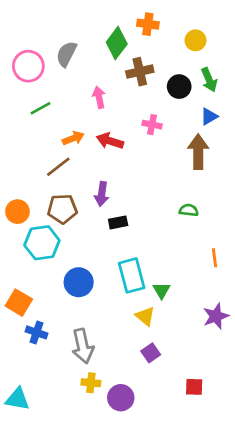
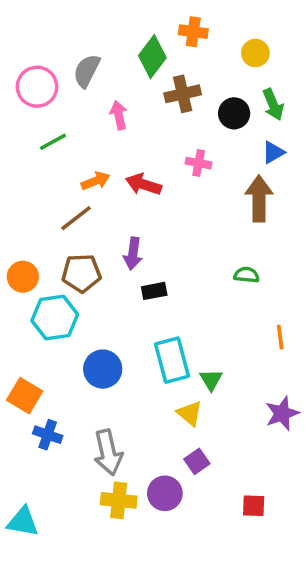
pink arrow: (99, 97) -> (119, 115), moved
yellow cross: (91, 383) -> (119, 500), size x1.4
purple circle: (121, 398) -> (165, 493), moved

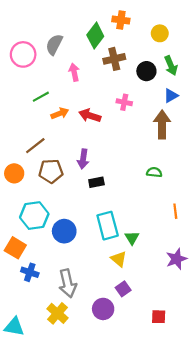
green line: (53, 142) -> (41, 97), moved
brown line: (76, 218) -> (35, 146), moved
cyan hexagon: (55, 318) -> (34, 216), moved
yellow cross: (119, 500) -> (58, 313), moved, turned 35

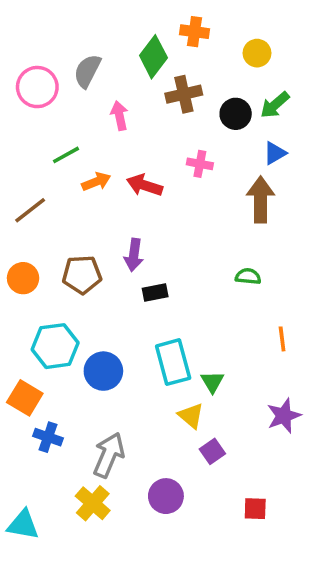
green arrow: (171, 66) -> (275, 105), turned 72
brown line: (35, 146) -> (30, 210), moved
gray arrow: (68, 283) -> (109, 455), turned -144
purple square: (123, 289) -> (212, 451), moved

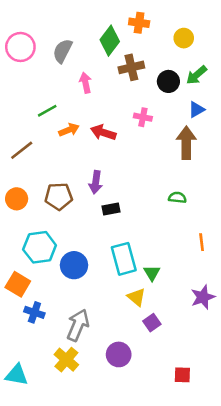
pink circle: (37, 87) -> (20, 47), moved
red square: (255, 509) -> (182, 375), moved

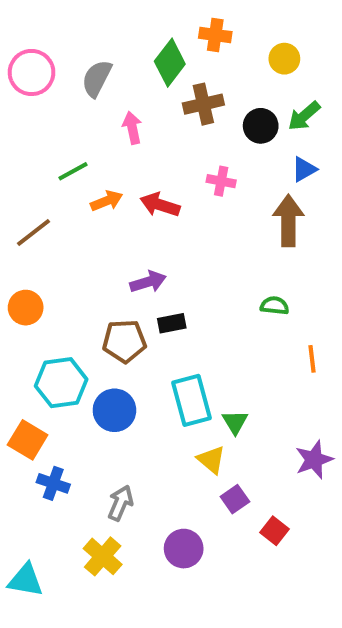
purple arrow: (96, 182) -> (148, 282), turned -115
brown pentagon: (59, 196) -> (124, 341), moved
orange line: (202, 242) -> (312, 359), moved
gray arrow: (78, 325) -> (120, 503), size x0.7
red square: (182, 375) -> (274, 531), moved, turned 36

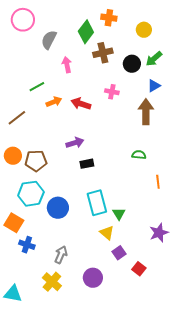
pink circle: (32, 72) -> (23, 20), moved
brown pentagon: (124, 341) -> (36, 161), moved

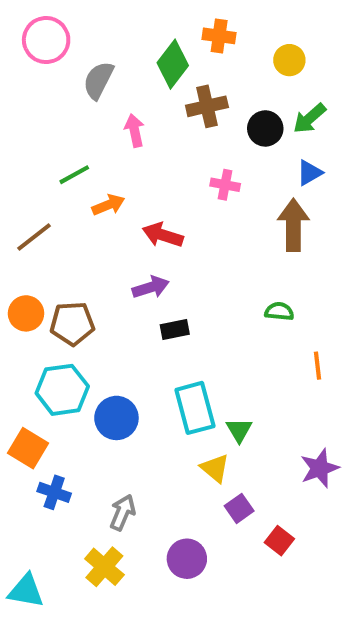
red arrow: (81, 104) -> (163, 235), moved

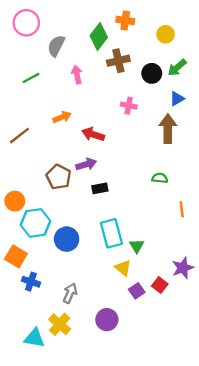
green line: (74, 175) -> (31, 78), moved
orange circle: (26, 313) -> (15, 201), moved
brown pentagon: (72, 323) -> (59, 177), moved, turned 30
red square: (279, 541) -> (160, 285), moved
cyan triangle: (26, 591) -> (34, 338), moved

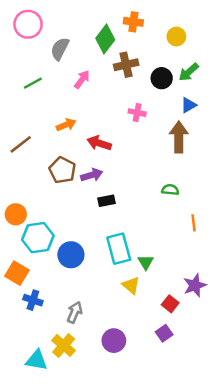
pink arrow: (77, 75) -> (82, 79), turned 48
brown pentagon: (59, 177) -> (62, 170), moved
purple square: (137, 291) -> (164, 333), moved

